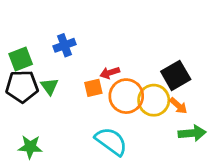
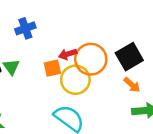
orange circle: (126, 96) -> (91, 59), moved
yellow circle: (154, 100) -> (75, 80), moved

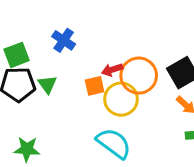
blue cross: (25, 28) -> (64, 40), turned -36

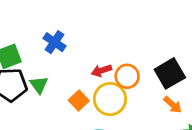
orange circle: (139, 76) -> (127, 76), size x0.7
orange square: (95, 86) -> (79, 100), moved, turned -30

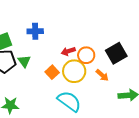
blue cross: (55, 42) -> (35, 31), turned -35
orange arrow: (173, 105) -> (102, 75), moved

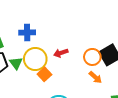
orange circle: (86, 55) -> (92, 57), moved
yellow circle: (74, 71) -> (35, 59), moved

